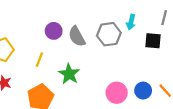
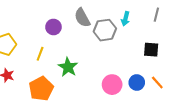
gray semicircle: (77, 36) -> (82, 18), moved
black square: (153, 41) -> (151, 50), moved

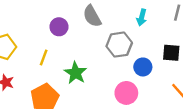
gray hexagon: (105, 30) -> (119, 45), moved
blue circle: (137, 83) -> (143, 67), moved

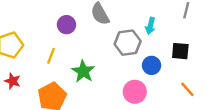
cyan arrow: (142, 17) -> (150, 26), moved

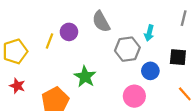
yellow line: (51, 56) -> (49, 41), moved

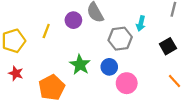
purple circle: (69, 32) -> (73, 20), moved
black square: (178, 57) -> (168, 46), turned -35
blue circle: (150, 71) -> (109, 67), moved

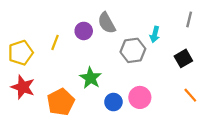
blue circle: (109, 67) -> (113, 102), moved
red star: (16, 73) -> (23, 87), size x1.5

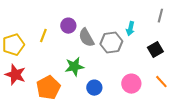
gray semicircle: (107, 23) -> (86, 38), moved
green star: (91, 78) -> (74, 67), turned 30
pink circle: (140, 97) -> (131, 84), moved

